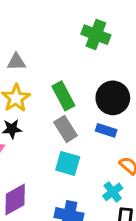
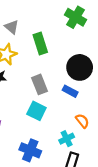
gray triangle: (16, 62) -> (12, 27), turned 32
green rectangle: (63, 96) -> (40, 44), moved

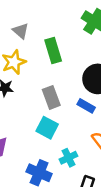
cyan cross: (67, 139) -> (68, 158), moved

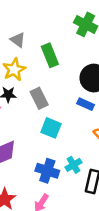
gray rectangle: (51, 97) -> (39, 98), moved
cyan cross: (68, 158) -> (73, 165), moved

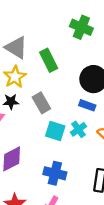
gray triangle: (18, 40) -> (16, 47), size x1.5
cyan cross: (73, 165) -> (78, 129), moved

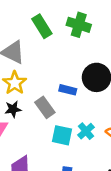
green rectangle: (49, 60) -> (42, 26), moved
blue rectangle: (87, 105) -> (68, 90), moved

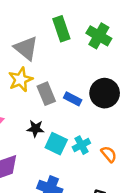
gray rectangle: (45, 107) -> (46, 94), moved
black star: (13, 109) -> (35, 129), moved

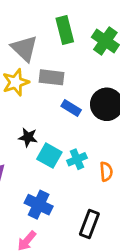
gray rectangle: (46, 94) -> (51, 77), moved, turned -65
orange semicircle: (109, 154) -> (106, 172), turned 30

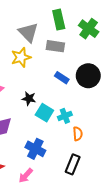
gray rectangle: (51, 77) -> (55, 46), moved
orange semicircle: (106, 172) -> (78, 134), moved

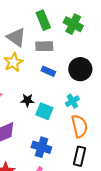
blue rectangle: (62, 78) -> (48, 71), moved
cyan cross: (65, 116) -> (72, 101), moved
orange semicircle: (78, 134) -> (79, 126), size x1.6

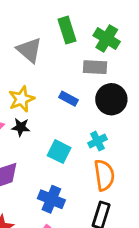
gray rectangle: (44, 46) -> (95, 67), moved
yellow star: (13, 62) -> (22, 99), moved
black star: (27, 100) -> (21, 127), moved

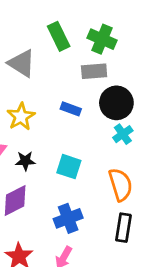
black star: (21, 127) -> (25, 161), moved
cyan cross: (97, 141) -> (123, 134), moved
blue cross: (51, 199) -> (68, 218), turned -35

